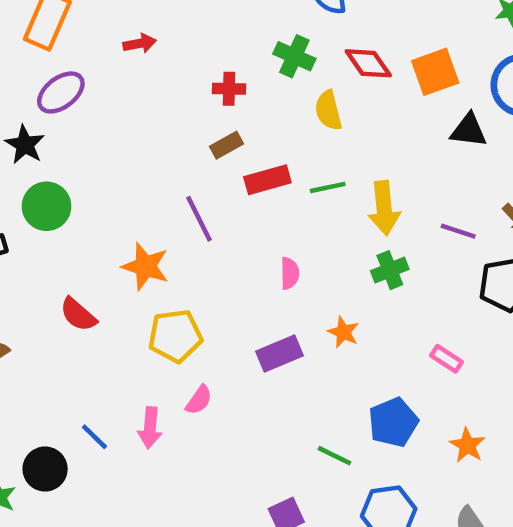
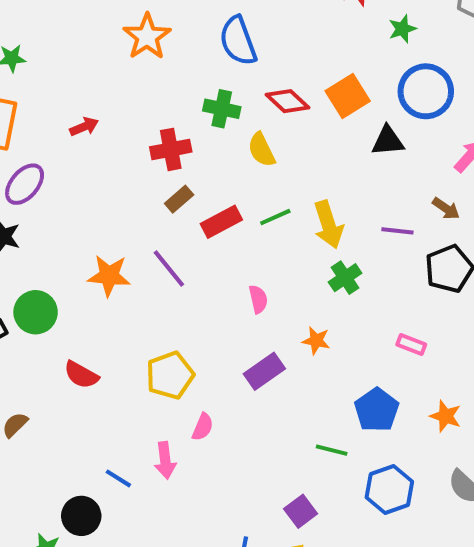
red cross: (229, 89) -> (171, 149), size x1.4
green circle: (47, 206) -> (36, 312), moved
orange star: (145, 266) -> (109, 276), moved

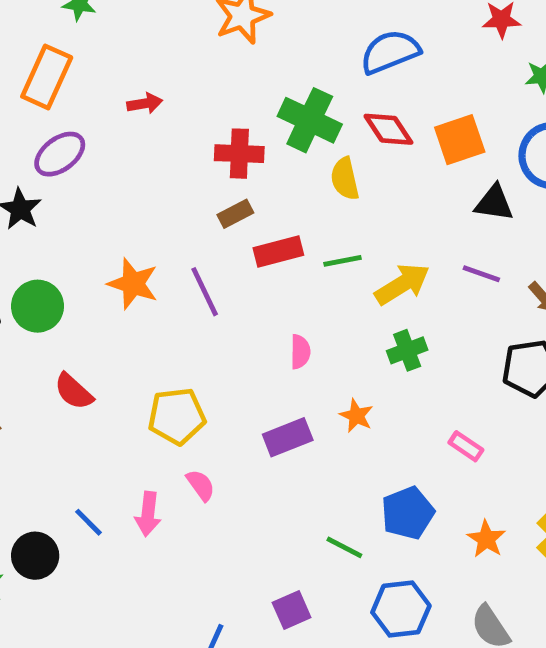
blue semicircle: (238, 41) -> (390, 52), moved, turned 75
green cross: (222, 109) -> (310, 120), size x1.4
yellow arrow: (328, 225) -> (402, 284), turned -117
purple line: (397, 231) -> (481, 274), moved
pink semicircle: (203, 427) -> (201, 485), turned -72

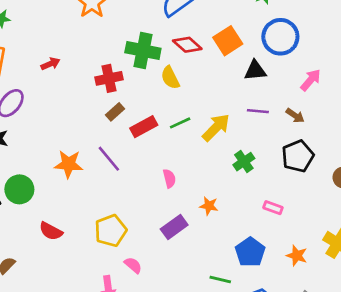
green cross: (407, 350) -> (244, 162), moved

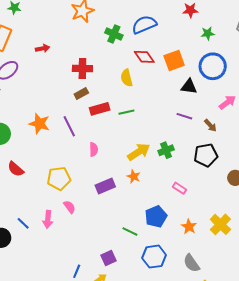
green cross: (143, 50) -> (114, 34), moved, size x0.7
yellow arrow: (216, 128) -> (139, 152), moved
pink semicircle: (169, 178) -> (94, 149), moved

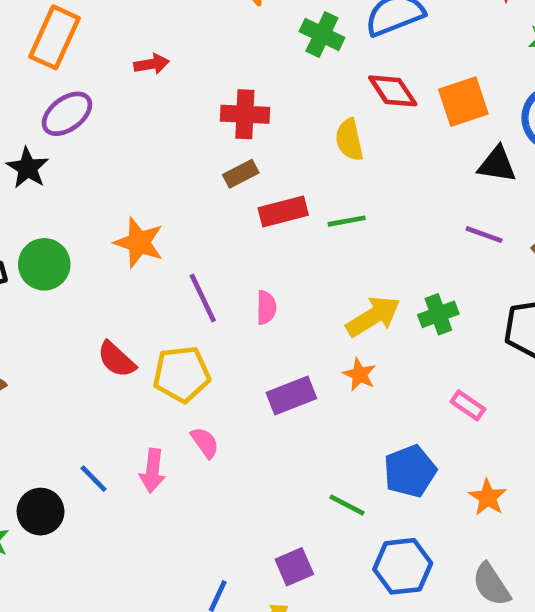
purple line: (69, 126) -> (203, 298), moved
red semicircle: (16, 169) -> (116, 359), moved

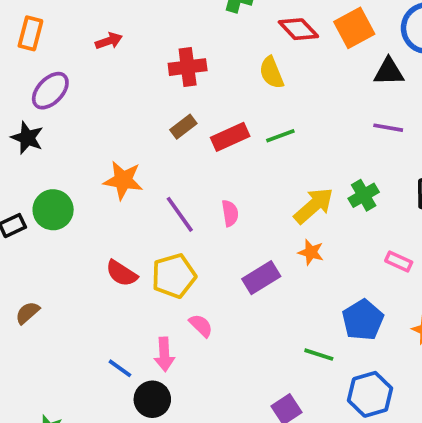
orange rectangle: (54, 37) -> (30, 33), size x0.7
brown rectangle: (241, 174) -> (183, 127), moved
black circle: (41, 512) -> (152, 399), moved

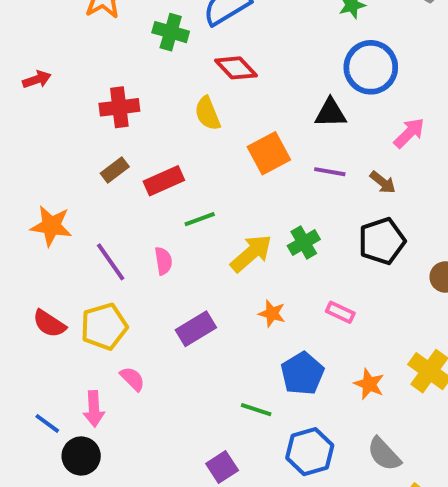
orange square: (354, 28) -> (269, 153), moved
green line: (280, 136) -> (200, 219), moved
orange star: (311, 252) -> (272, 314), moved

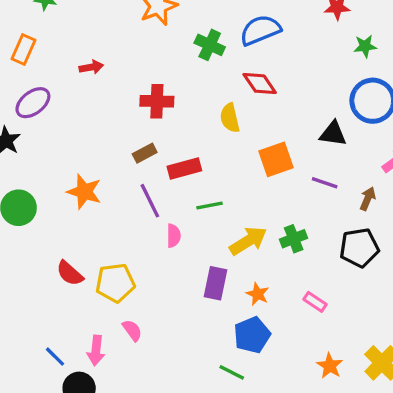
brown arrow: (383, 182) -> (368, 199), turned -115
purple line: (111, 262) -> (150, 201), moved
purple rectangle: (196, 329) -> (216, 283), moved, turned -56
blue pentagon: (302, 374) -> (252, 335), moved

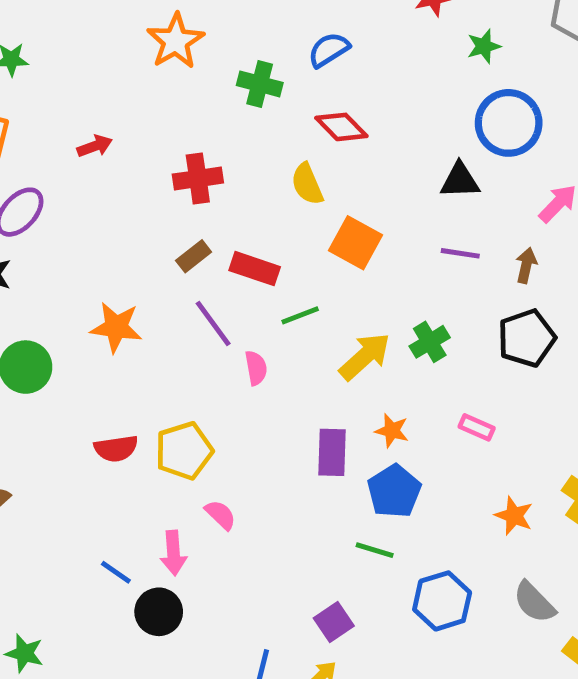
blue semicircle: (260, 30) -> (329, 50), size x0.7
orange square: (276, 159) -> (356, 243), moved, turned -32
red rectangle: (184, 169) -> (255, 269), turned 44
red semicircle: (70, 273) -> (116, 448), turned -40
purple rectangle: (216, 283) -> (332, 452), moved

